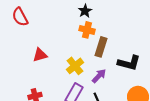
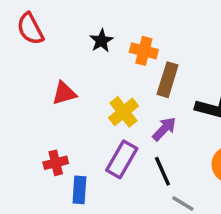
black star: (85, 11) -> (101, 41), moved

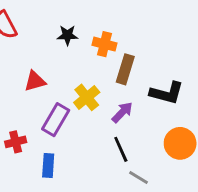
black star: (101, 41) -> (67, 35), turned 30
purple rectangle: (122, 159) -> (56, 120), moved
red cross: (56, 163) -> (16, 142), moved

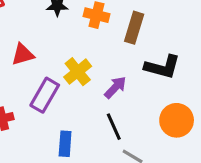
brown rectangle: (125, 69) -> (134, 28), moved
blue rectangle: (48, 166) -> (65, 144), moved

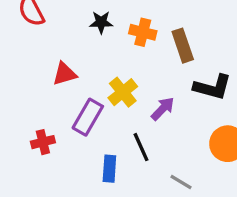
brown rectangle: (134, 28) -> (183, 46), turned -36
black line: (114, 127) -> (141, 147), moved

